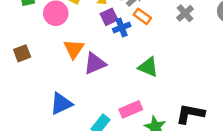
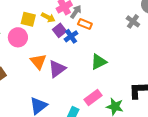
gray cross: (185, 13) -> (133, 21), moved
green triangle: (148, 67) -> (99, 62), turned -36

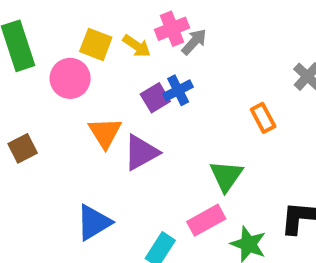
orange rectangle: (85, 24) -> (263, 118), moved, turned 32
purple square: (59, 30) -> (155, 98), moved
green triangle: (99, 62) -> (226, 176), moved, turned -36

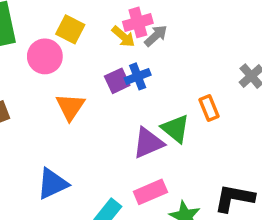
yellow arrow: (137, 46) -> (123, 37), moved
purple triangle: (141, 152) -> (148, 143), moved
green triangle: (226, 176) -> (175, 129), moved, turned -32

